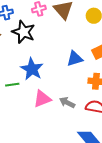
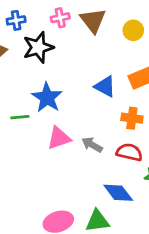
black star: (23, 32) -> (38, 47), turned 30
blue triangle: (75, 59) -> (105, 86), turned 42

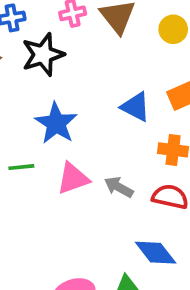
green line: (20, 117) -> (21, 167), moved

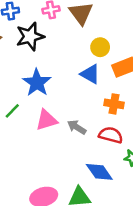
yellow circle: (173, 29) -> (100, 47), moved
green line: (21, 167) -> (12, 111), turned -42

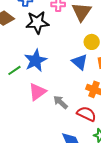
green line: (12, 111) -> (14, 70), moved
pink triangle: (46, 120) -> (37, 92), turned -30

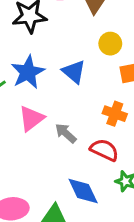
blue triangle: (80, 62) -> (74, 72), moved

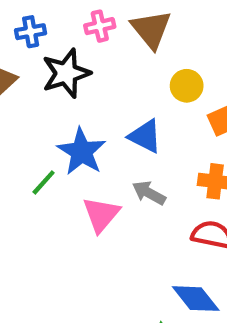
gray arrow: (66, 133) -> (149, 193), moved

